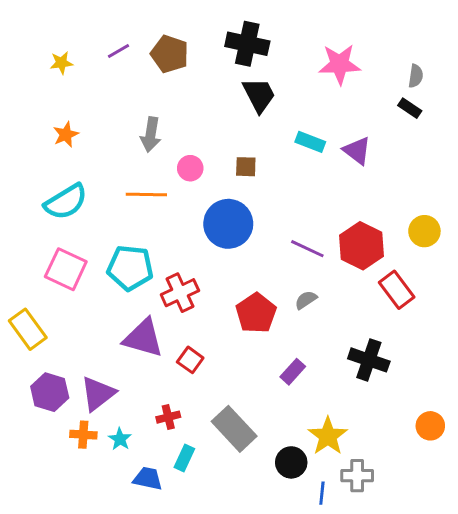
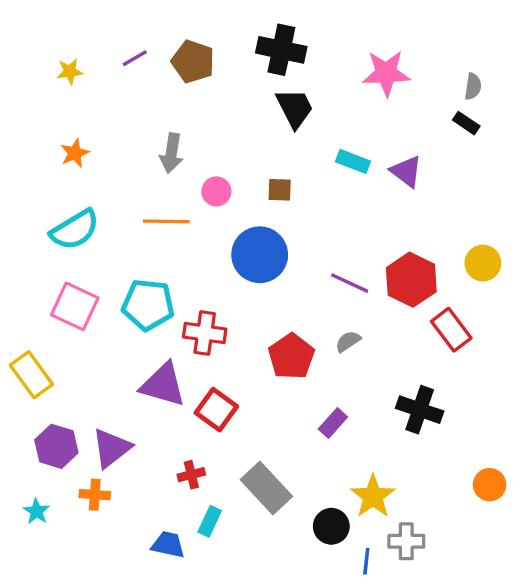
red cross: (180, 293) -> (205, 333), turned 33
red square: (190, 360) -> (216, 410), size x1.4
cyan star: (120, 439) -> (36, 511), moved

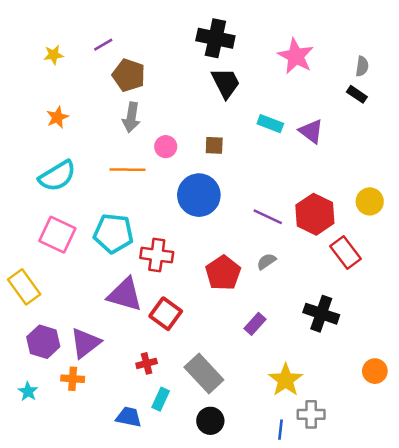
brown pentagon: (193, 61) -> (129, 75), moved
pink star: (386, 73) -> (296, 56), turned 30
black circle: (331, 526) -> (210, 421), moved

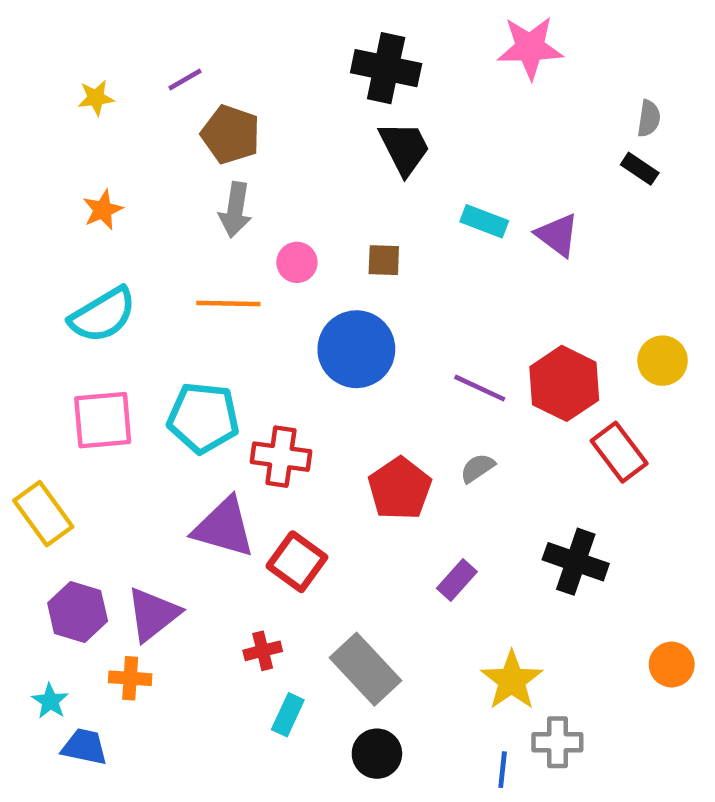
pink star: (296, 56) -> (530, 48), moved, turned -30
pink square: (57, 235) -> (103, 420), turned -30
blue trapezoid: (129, 417) -> (84, 747), moved

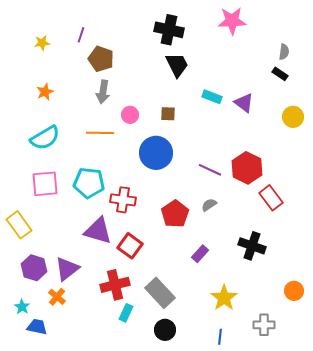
purple line: (185, 80) -> (81, 35), turned -42
yellow circle: (663, 361) -> (293, 117), moved
red cross: (263, 651) -> (115, 285), size x1.8
orange cross: (130, 678) -> (57, 297), turned 36
gray cross: (557, 742) -> (264, 325), moved

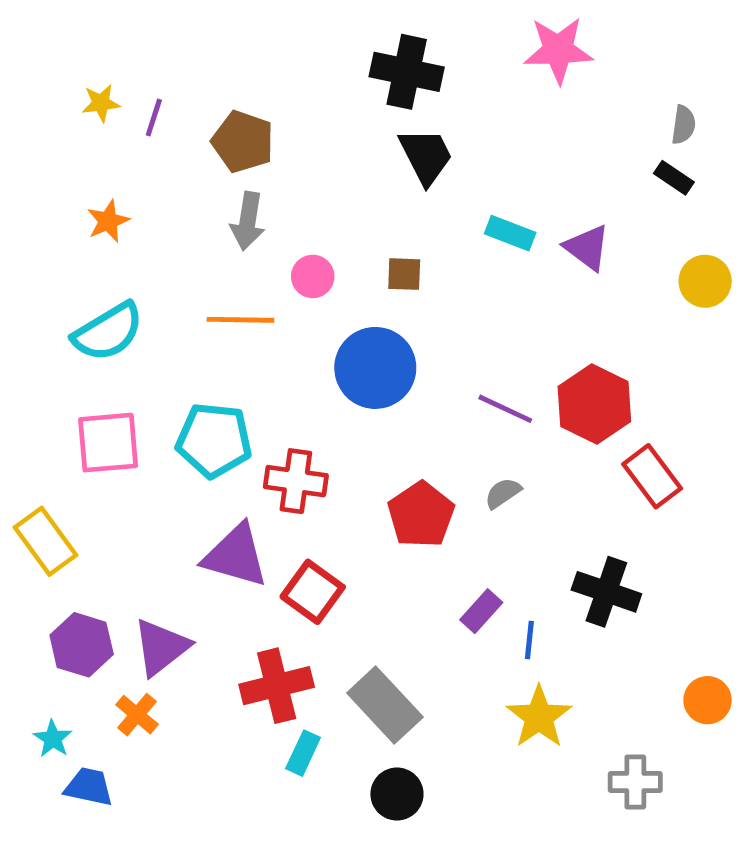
purple line: (81, 35) -> (154, 118), moved
blue line: (220, 337) -> (529, 640), moved

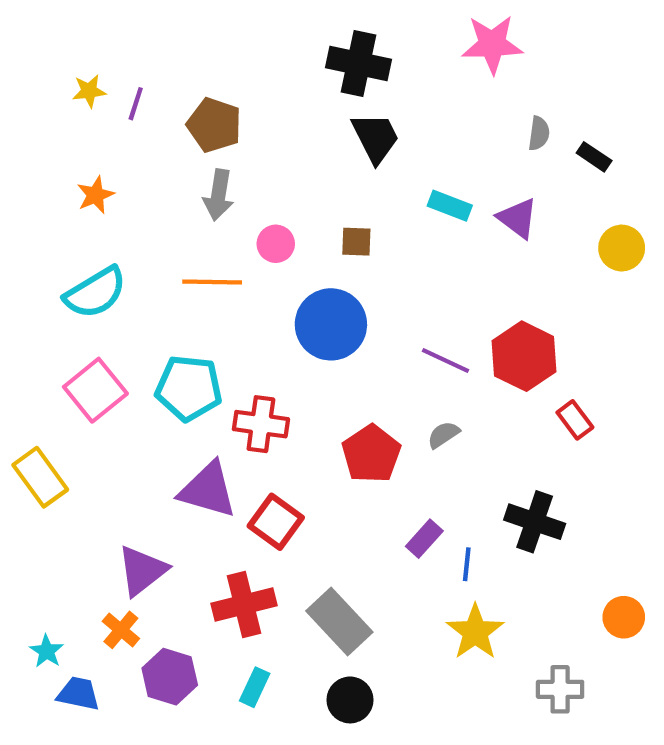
gray semicircle: (683, 125) -> (539, 133), moved
pink square: (108, 443) -> (95, 390), turned -34
red rectangle: (652, 476) -> (575, 420), size x0.7
purple hexagon: (82, 645) -> (170, 677), moved
cyan rectangle: (303, 753) -> (255, 687), moved

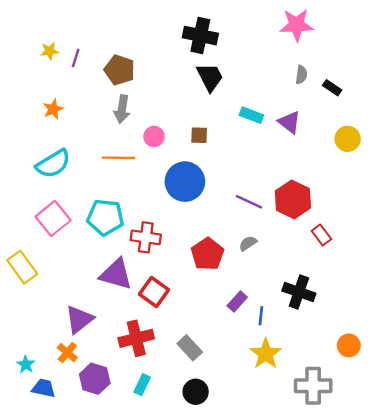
pink star: (492, 44) -> (297, 25), moved
gray rectangle: (339, 621) -> (190, 348), size x0.7
gray cross: (560, 689) -> (313, 386), size x1.4

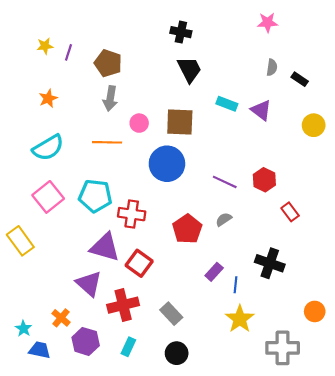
pink star: (297, 25) -> (268, 22), size x0.7
black cross: (200, 36) -> (181, 32), size x0.7
brown square: (199, 135) -> (180, 122), size x1.8
red hexagon: (293, 199) -> (264, 180), size x0.7
purple triangle: (79, 319) -> (89, 284), moved, turned -40

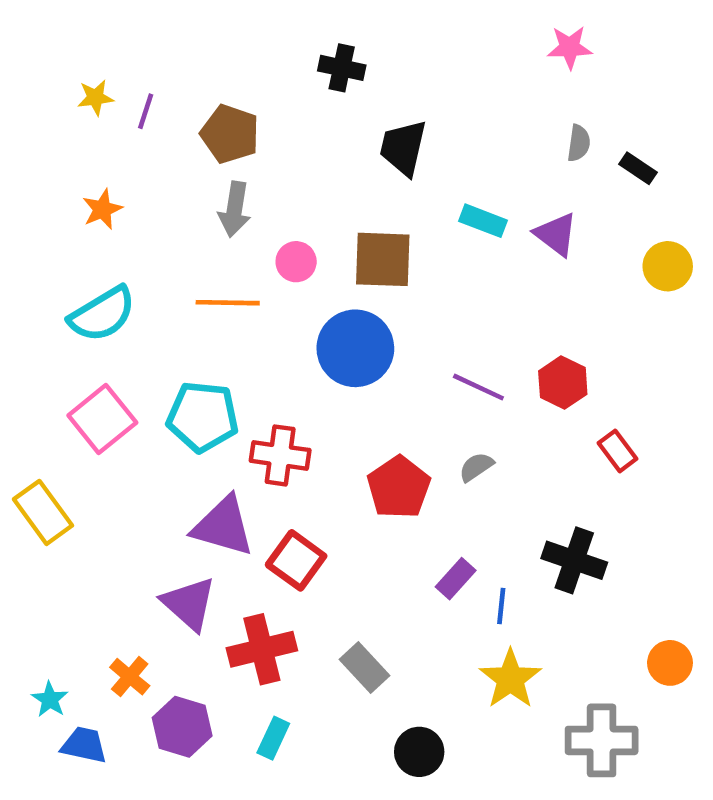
black cross: (181, 32) -> (342, 68), moved
black trapezoid: (189, 70) -> (403, 148), turned -140
black circle: (177, 353) -> (419, 752), moved

